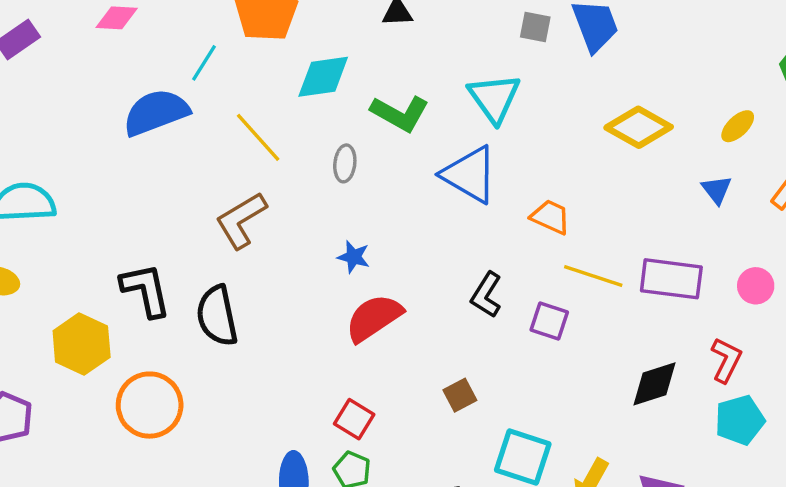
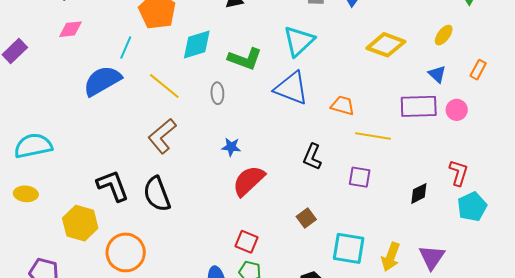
cyan triangle: (494, 98) -> (299, 41), turned 32
purple rectangle: (671, 279) -> (419, 106), moved
pink circle: (756, 286) -> (457, 110), moved
purple square: (549, 321) -> (360, 177), moved
black diamond: (654, 384) -> (419, 193), size x0.7

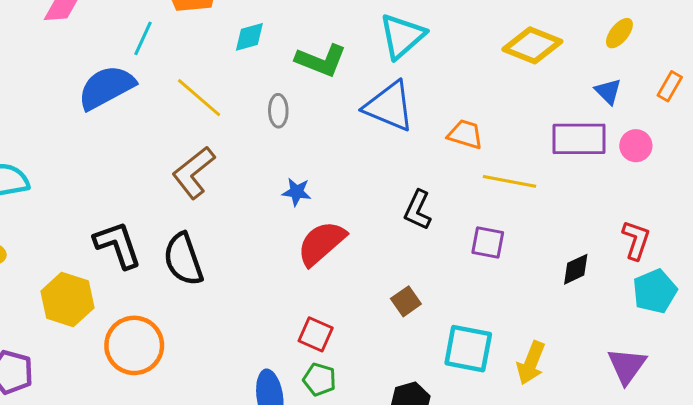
cyan diamond: (197, 44) -> (249, 37), size x0.7
purple triangle: (432, 257) -> (627, 366), moved

